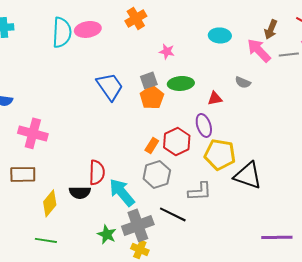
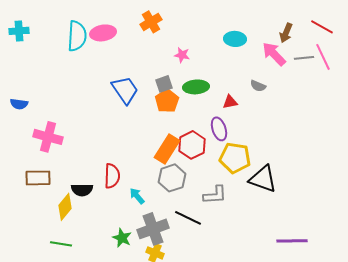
orange rectangle: (152, 145) -> (167, 149), size x1.8
black semicircle: (80, 192) -> (82, 190), moved
cyan arrow: (122, 192) -> (137, 196), size x0.6

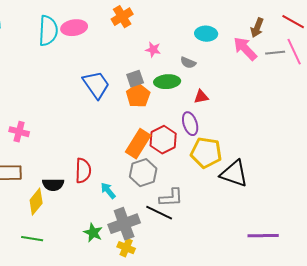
gray semicircle: (258, 86) -> (188, 63), moved
pink cross: (48, 137) -> (19, 132), size x0.7
gray L-shape: (215, 195) -> (171, 198), moved

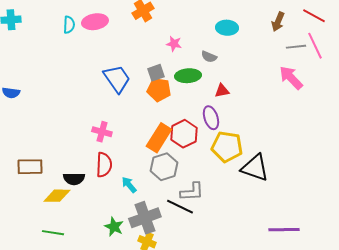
cyan semicircle: (48, 31) -> (69, 25), size x0.6
pink arrow: (245, 49) -> (291, 78), moved
orange pentagon: (138, 96) -> (159, 90), turned -30
pink cross: (19, 132) -> (102, 132), moved
yellow diamond: (36, 202) -> (57, 196), turned 52

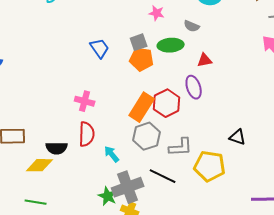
blue trapezoid: (117, 79) -> (100, 48), size x0.7
yellow pentagon: (227, 147) -> (210, 166), moved
black triangle: (255, 168) -> (238, 137), size x0.6
gray L-shape: (192, 192) -> (181, 147), moved
green star: (114, 227) -> (108, 196), moved

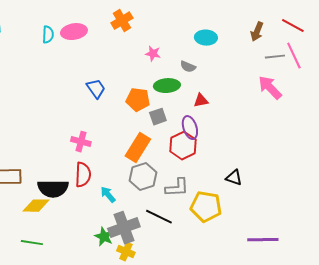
gray square: (139, 42) -> (158, 117), moved
red hexagon: (167, 103) -> (183, 146), moved
black semicircle: (57, 148) -> (53, 189), size x1.4

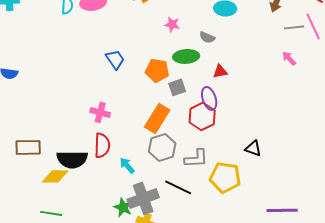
pink arrow: (270, 88) -> (289, 58), size x0.6

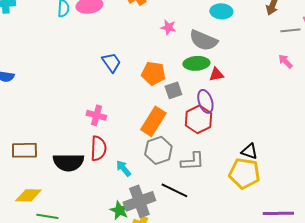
gray semicircle: (207, 37) -> (203, 40), size x1.8
green ellipse: (186, 56) -> (196, 63), moved
yellow diamond: (55, 176) -> (28, 195), moved
yellow pentagon: (225, 177) -> (244, 173), moved

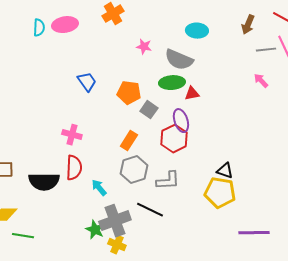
gray square: (173, 90) -> (149, 110), turned -36
orange rectangle: (153, 121) -> (129, 141), size x0.7

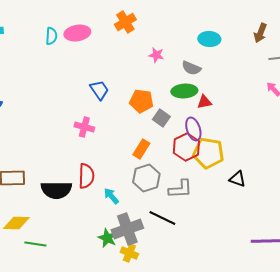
gray semicircle: (179, 60) -> (191, 68), size x0.7
pink cross: (72, 135) -> (84, 127), moved
yellow pentagon: (220, 193) -> (208, 153), moved

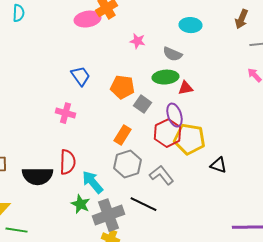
pink ellipse: (77, 33) -> (88, 19), moved
cyan semicircle: (51, 36) -> (18, 13), moved
gray L-shape: (180, 189) -> (162, 175), turned -125
cyan arrow: (111, 196) -> (92, 182), size x1.4
green star: (107, 238) -> (80, 204), moved

